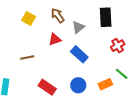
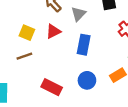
yellow square: (29, 18) -> (27, 33), moved
blue rectangle: (79, 54) -> (84, 45), turned 66

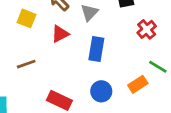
yellow square: (27, 33) -> (26, 18), moved

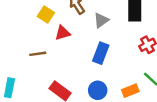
red triangle: (60, 34) -> (63, 33), moved

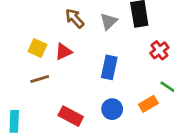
yellow square: (46, 15) -> (38, 48), moved
gray triangle: (101, 20) -> (109, 21), moved

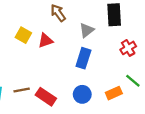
gray triangle: (109, 21) -> (87, 30), moved
brown line: (40, 79) -> (22, 90), moved

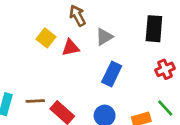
brown arrow: (58, 13) -> (77, 16), moved
gray triangle: (87, 30) -> (104, 37), moved

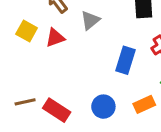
blue rectangle: (112, 74) -> (126, 60), moved

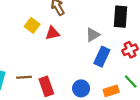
gray triangle: (90, 20) -> (93, 35), moved
red rectangle: (57, 110) -> (46, 86), turned 30

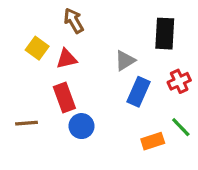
red rectangle: (46, 86) -> (64, 98), moved
blue circle: (81, 88) -> (81, 126), moved

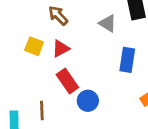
gray triangle: (125, 61) -> (108, 23), moved, turned -42
brown line: (26, 123) -> (42, 110), turned -72

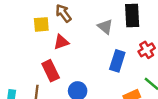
yellow square: (34, 46) -> (41, 24), moved, turned -35
red rectangle: (67, 81) -> (51, 71), moved

